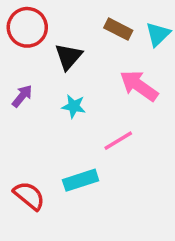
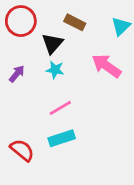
brown rectangle: (118, 29) -> (75, 22), moved
cyan star: (74, 106) -> (55, 70), moved
pink line: (118, 141) -> (60, 108), moved

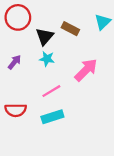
brown rectangle: (75, 22) -> (70, 29), moved
pink arrow: (106, 66) -> (86, 70), moved, turned 100
red semicircle: (22, 150) -> (16, 110), moved, turned 140

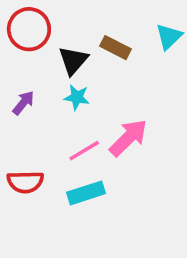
pink arrow: (86, 70) -> (128, 138), moved

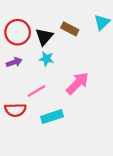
red circle: (29, 29) -> (18, 32), moved
purple arrow: (23, 103) -> (14, 62), turned 32
pink line: (84, 151) -> (36, 91), moved

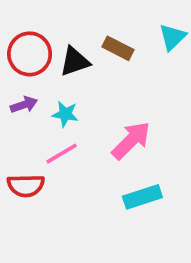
black triangle: (44, 37) -> (75, 61), turned 30
cyan star: (46, 59) -> (65, 114), moved
cyan rectangle: (52, 117) -> (142, 197), moved

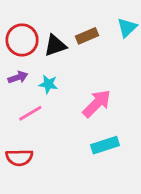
brown rectangle: (118, 48) -> (87, 36), turned -50
pink line: (62, 154) -> (30, 113), moved
red semicircle: (26, 186) -> (19, 157), moved

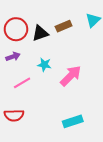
cyan star: (48, 84) -> (44, 65), moved
cyan rectangle: (105, 145) -> (73, 121), moved

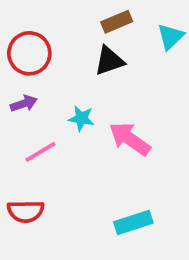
brown rectangle: (64, 26) -> (117, 22), moved
black triangle: (40, 33) -> (109, 61), moved
pink arrow: (71, 76) -> (130, 139), turned -100

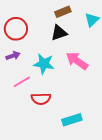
cyan star: (81, 118) -> (44, 64), size x1.5
pink arrow: (130, 139) -> (77, 61), moved
red semicircle: (26, 211) -> (41, 99), moved

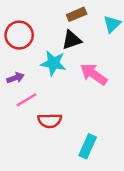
purple arrow: (13, 56) -> (15, 78), moved
cyan star: (44, 64) -> (53, 63), moved
cyan rectangle: (72, 120) -> (88, 146), turned -48

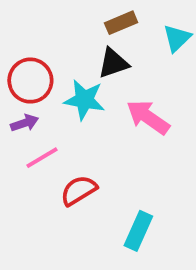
red circle: (19, 35) -> (30, 81), moved
red semicircle: (50, 121) -> (79, 190), turned 150

